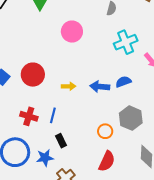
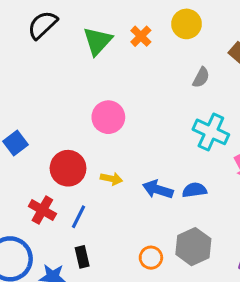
pink circle: (72, 32) -> (108, 117), moved
cyan cross: (126, 42) -> (211, 132), turned 35
red circle: (33, 75) -> (68, 168), moved

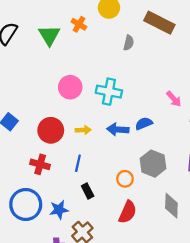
cyan cross: (211, 132) -> (109, 92), moved
blue line: (78, 217) -> (78, 163), moved
black rectangle: (82, 257) -> (88, 191), moved

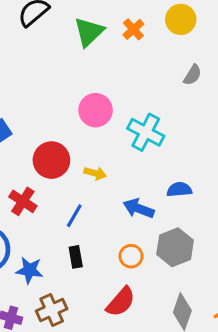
blue arrow: (118, 129) -> (139, 208), moved

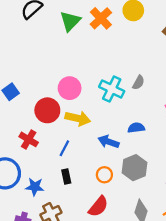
orange cross: (133, 29) -> (101, 18), size x1.5
gray semicircle: (193, 75) -> (138, 83), moved
pink circle: (96, 110) -> (70, 88), moved
yellow arrow: (95, 173) -> (78, 118), size x1.6

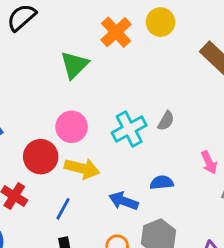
green triangle: (70, 21) -> (74, 65), moved
cyan cross: (112, 89) -> (129, 129), turned 35

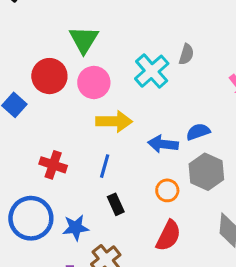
green triangle: (74, 65) -> (84, 40), moved
red circle: (41, 157) -> (49, 76), moved
blue semicircle: (162, 183) -> (198, 132), moved

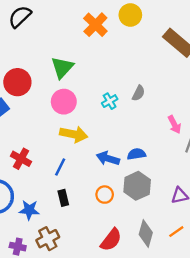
cyan cross: (152, 71) -> (110, 101), size x0.6
red circle: (49, 76) -> (17, 82), moved
red semicircle: (168, 236) -> (111, 240), moved

